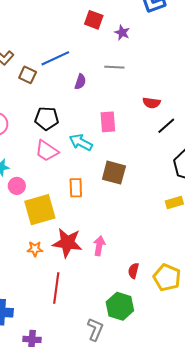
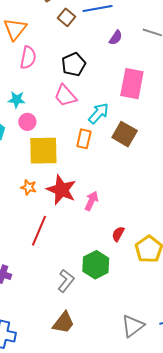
black pentagon: (47, 118) -> (74, 64), turned 30
pink rectangle: (108, 122) -> (132, 84), size x1.4
cyan arrow: (81, 142) -> (99, 113), moved, turned 90

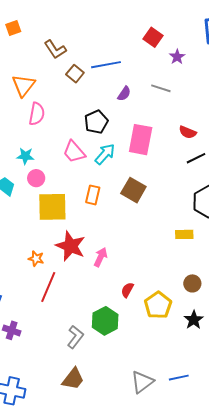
black pentagon: (74, 64) -> (96, 122), moved
cyan arrow: (99, 113) -> (105, 154), moved
orange star: (29, 187) -> (36, 259), moved

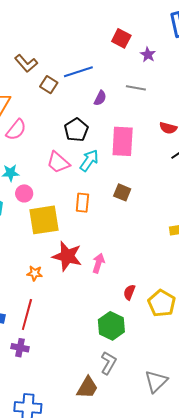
pink semicircle: (37, 114) -> (16, 130), turned 35
brown square: (133, 190) -> (122, 192), size x0.7
red line: (48, 287) -> (27, 314), moved
gray L-shape: (75, 337) -> (109, 363), moved

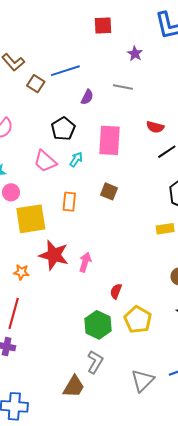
red square: (121, 38) -> (103, 26), moved, turned -30
cyan arrow: (89, 160) -> (76, 159), size x0.7
yellow pentagon: (162, 303) -> (138, 320), moved

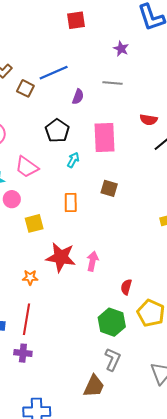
red square: (103, 26) -> (76, 20), moved
pink trapezoid: (45, 161) -> (27, 167), moved
yellow square: (31, 219) -> (34, 223), size x0.6

